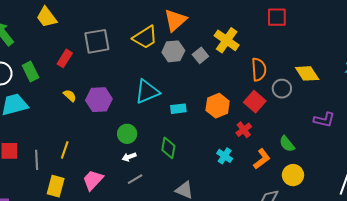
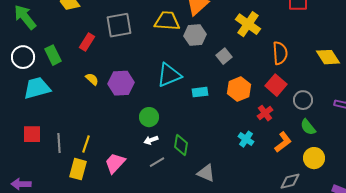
yellow trapezoid: (145, 37) -> (167, 21), turned -144
gray square: (200, 55) -> (224, 56), moved
gray circle: (282, 89) -> (303, 100), moved
green diamond: (168, 148) -> (181, 145), moved
yellow line: (65, 150) -> (86, 144), moved

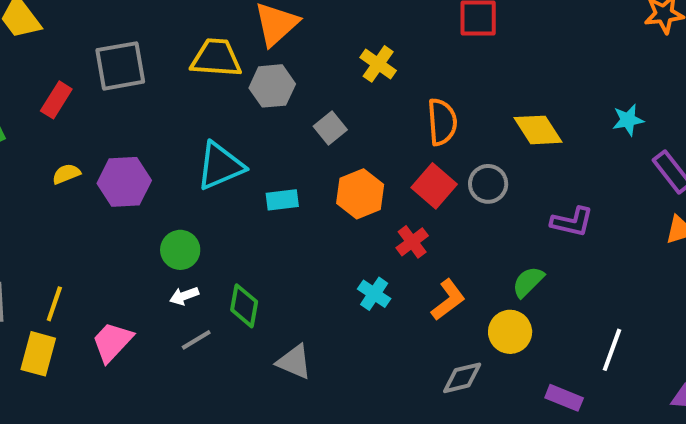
yellow cross: (248, 24) -> (378, 64), size x0.7
yellow semicircle: (92, 79) -> (66, 174), turned -64
gray circle: (303, 100) -> (488, 184), moved
green semicircle: (308, 127) -> (528, 282), moved, turned 84

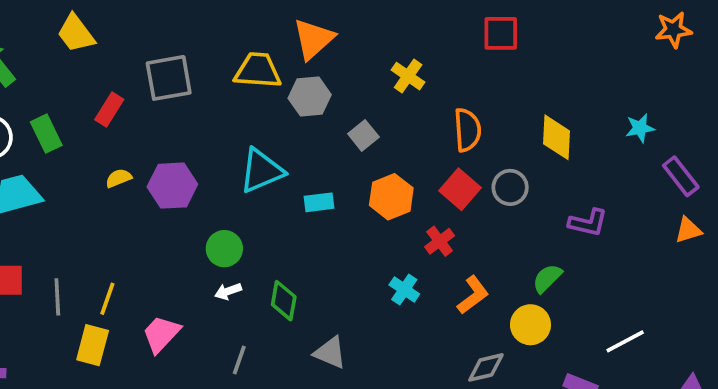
yellow diamond: (538, 130) -> (556, 137), turned 36
gray line: (196, 340) -> (239, 360), moved, turned -40
white line: (612, 350) -> (625, 341), turned 42

